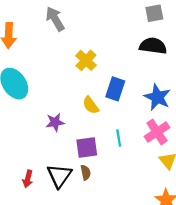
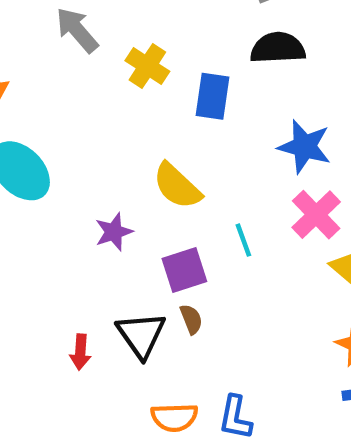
yellow cross: (86, 60) -> (147, 66), moved
blue rectangle: (115, 89) -> (213, 96), moved
yellow semicircle: (91, 105) -> (177, 186), size x1.4

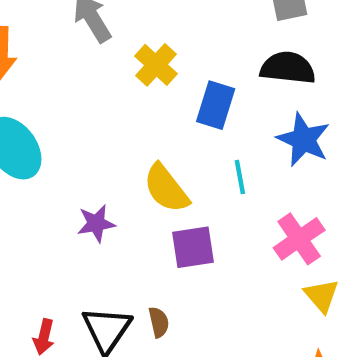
blue star: (304, 147) -> (303, 140), moved
cyan line: (243, 240) -> (240, 177), moved
purple square: (184, 270) -> (193, 247), moved

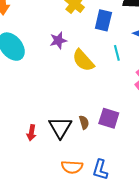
purple star: (96, 223) -> (58, 40), moved
purple square: (193, 247) -> (109, 118), moved, turned 30

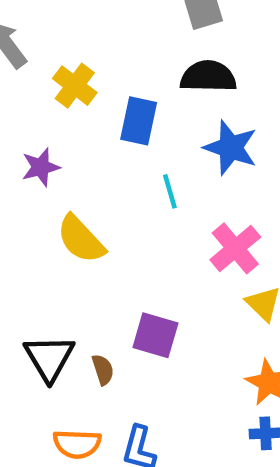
yellow semicircle: (83, 60) -> (81, 239), moved
brown semicircle: (84, 122) -> (103, 370), moved

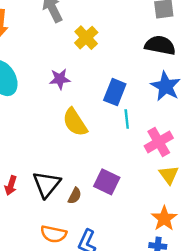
blue rectangle: (139, 121) -> (115, 92), moved
cyan line: (170, 191) -> (127, 119), moved
brown semicircle: (103, 370) -> (75, 196), turned 35

